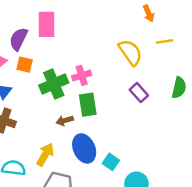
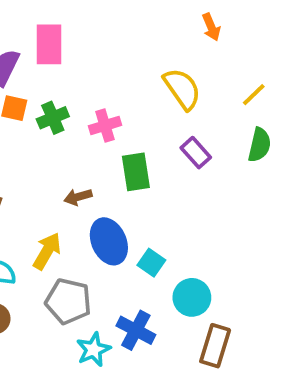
yellow line: (164, 41) -> (254, 95), moved, turned -35
green cross: (54, 84) -> (53, 118), moved, size x0.7
green rectangle: (88, 105) -> (136, 172), moved

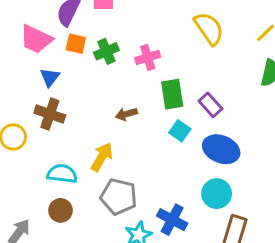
purple rectangle: (196, 153) -> (210, 105), moved
blue ellipse: (109, 241) -> (221, 149), moved, turned -44
cyan square: (151, 263) -> (180, 131), moved

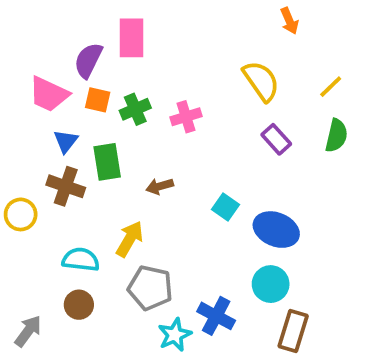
green rectangle: (172, 94) -> (107, 162), moved
purple rectangle: (210, 105) -> (276, 139), moved

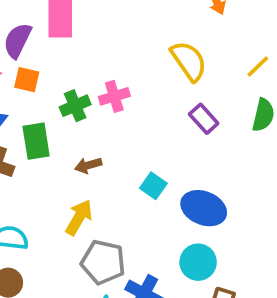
green cross: (135, 109) -> (75, 106), moved
yellow arrow: (130, 239) -> (79, 217), moved
gray pentagon: (150, 288) -> (103, 262), moved

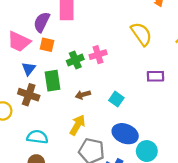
purple rectangle: (204, 119) -> (155, 76), moved, turned -49
cyan square: (153, 186) -> (116, 99), moved
blue ellipse: (204, 208) -> (125, 134), moved

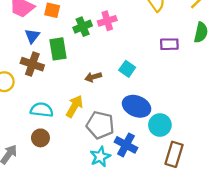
brown arrow: (83, 95) -> (93, 77), moved
yellow arrow: (77, 125) -> (74, 106), moved

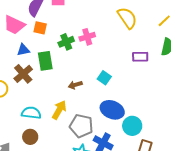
blue triangle: (32, 36) -> (23, 50), turned 40
brown cross: (32, 64) -> (23, 74), turned 30

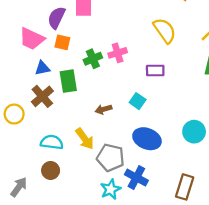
purple rectangle: (140, 57) -> (155, 71), moved
yellow arrow: (59, 110) -> (85, 139), turned 114
cyan circle: (132, 126) -> (194, 132), moved

